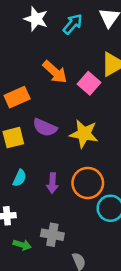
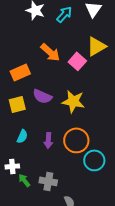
green arrow: (22, 245) -> (24, 180), moved, turned -144

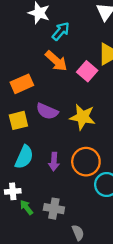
cyan arrow: (64, 14) -> (61, 31), moved
cyan semicircle: (22, 136) -> (24, 157), size x1.5

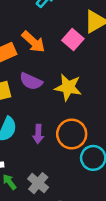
orange arrow: (56, 61) -> (33, 42), moved
gray cross: (54, 209) -> (38, 183), turned 30

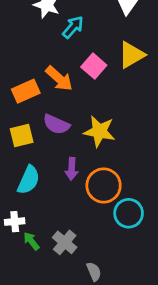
pink square: (73, 39) -> (94, 66), moved
purple arrow: (38, 134) -> (72, 169), moved

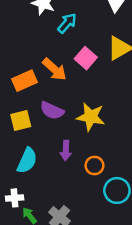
orange circle: (104, 185) -> (94, 165), size x0.6

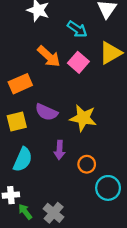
cyan arrow: (67, 23) -> (77, 29), moved, turned 84
orange arrow: (55, 69) -> (49, 56), moved

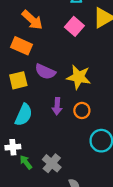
orange arrow: (49, 56) -> (32, 20), moved
orange rectangle: (20, 84) -> (22, 46), turned 48
orange circle: (87, 164) -> (82, 110), moved

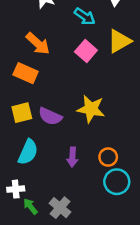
purple semicircle: (45, 72) -> (50, 116), moved
purple arrow: (57, 106) -> (72, 157), moved
orange circle: (82, 110) -> (108, 157), moved

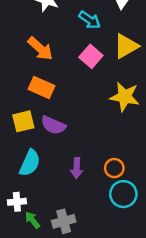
orange rectangle: (26, 73) -> (42, 88), moved
yellow star: (91, 109) -> (125, 97), moved
gray cross: (60, 208) -> (64, 221), turned 35

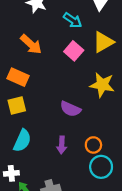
orange rectangle: (42, 88) -> (18, 77), moved
purple semicircle: (53, 125) -> (70, 109), moved

